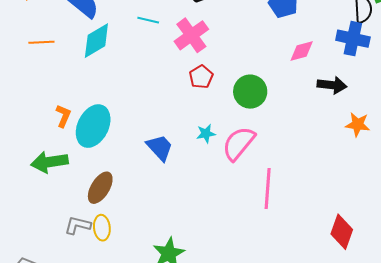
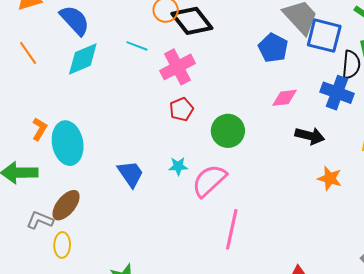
orange line: (41, 42) -> (28, 53), turned 50
cyan ellipse: (93, 126) -> (68, 143), turned -45
gray L-shape: (78, 225) -> (40, 220), moved

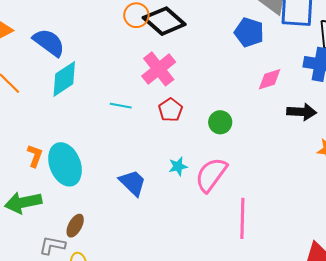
cyan line: (137, 46) -> (121, 106), moved
green circle: (228, 131) -> (220, 122), size x0.7
brown ellipse: (66, 205) -> (75, 226), size x0.7

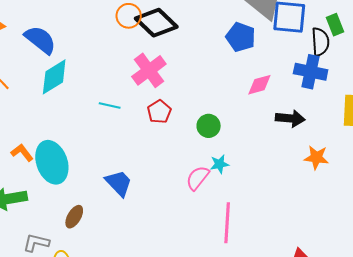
orange L-shape: (35, 156) -> (22, 153), turned -60
cyan star: (178, 166) -> (220, 164), moved
pink semicircle: (211, 175) -> (198, 178), size x0.7
brown ellipse: (75, 226) -> (74, 217), moved

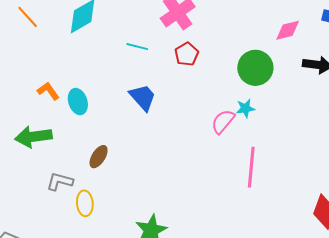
green circle: (209, 126) -> (255, 68), moved, size x1.5
cyan ellipse: (52, 162) -> (78, 102), size x0.6
blue trapezoid: (119, 183) -> (143, 97), moved

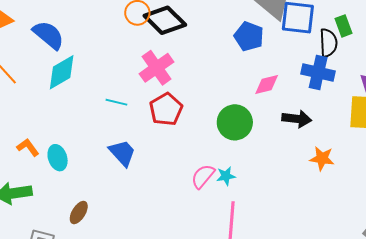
red pentagon: (187, 54) -> (166, 109), size x1.4
cyan star: (245, 108) -> (226, 176), moved

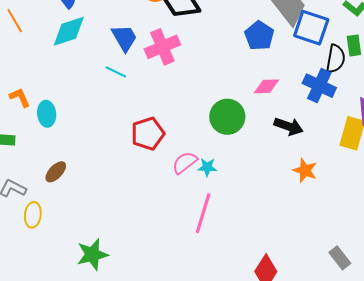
red pentagon: (166, 109) -> (148, 134), moved
blue trapezoid: (122, 153) -> (124, 38), moved

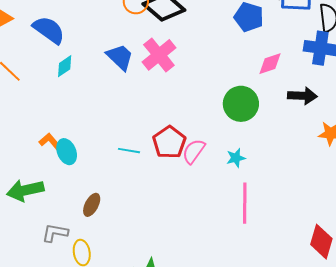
cyan diamond: (69, 31) -> (65, 66), size x0.6
cyan line: (116, 72) -> (129, 151), moved
orange L-shape: (20, 97) -> (50, 142), moved
pink semicircle: (185, 163) -> (194, 151), moved

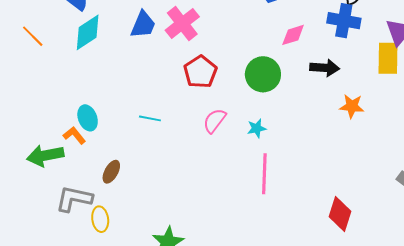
blue trapezoid: (120, 57) -> (143, 25), turned 68
cyan diamond: (65, 66) -> (88, 32), size x1.6
orange L-shape: (50, 142) -> (74, 135), moved
red pentagon: (169, 142) -> (200, 72), moved
gray L-shape: (55, 233) -> (74, 199), size x1.4

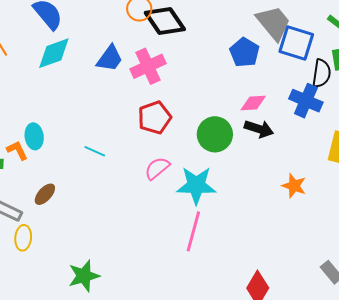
black arrow: (325, 68) -> (259, 129), moved
cyan star: (257, 128) -> (196, 185), size x2.0

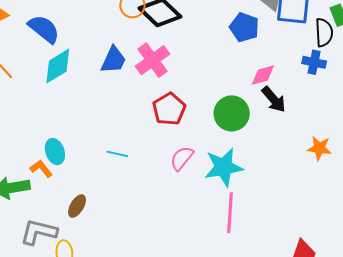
blue cross: (306, 101) -> (314, 62), size x0.7
black arrow: (259, 129) -> (274, 99), turned 44

